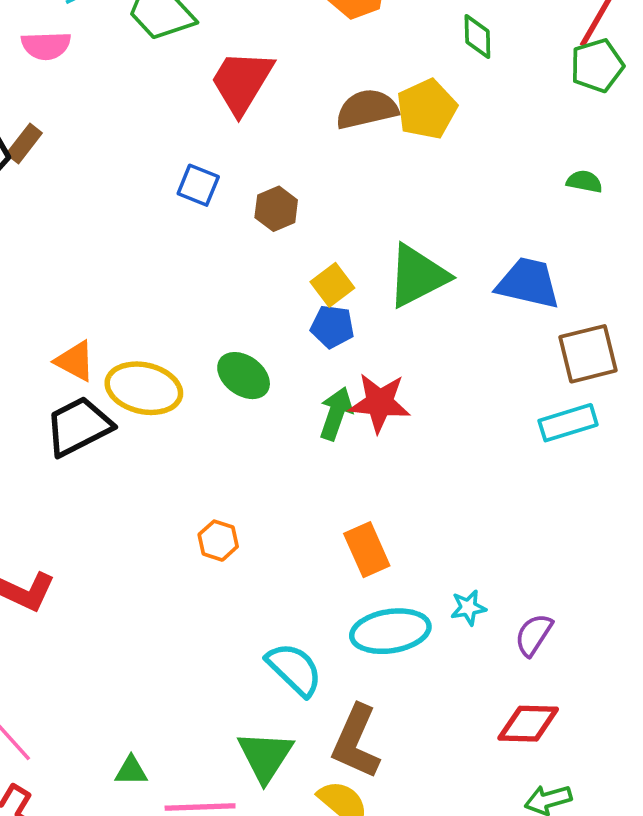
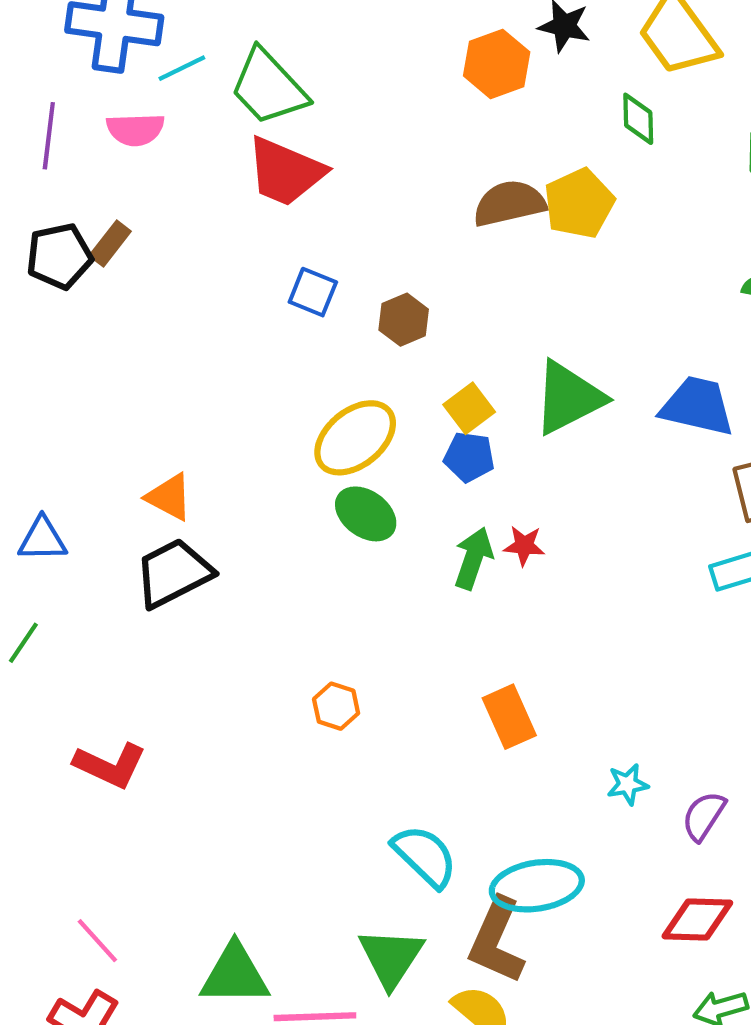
red trapezoid: (242, 82) -> (285, 172), moved, turned -98
yellow ellipse: (144, 388) -> (355, 438), moved, turned -52
red star: (380, 403) -> (524, 546), size x0.6
cyan ellipse: (390, 631) -> (537, 886), moved
green triangle: (131, 771) -> (235, 974), size x1.8

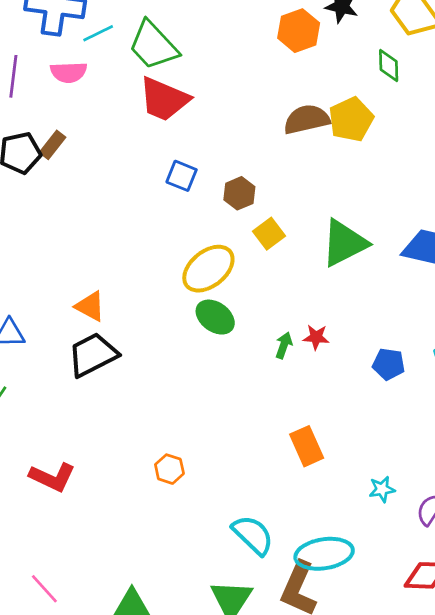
yellow square: (469, 408) -> (269, 234), moved
blue pentagon: (469, 457) -> (389, 364), moved
green arrow: (473, 558) -> (284, 345), size x0.7
orange hexagon: (336, 706) -> (169, 469), moved

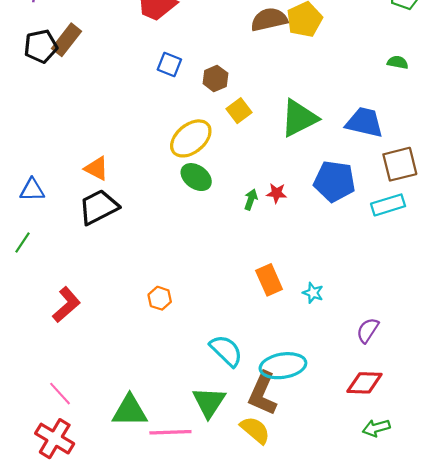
brown rectangle: (52, 145) -> (66, 40), size x1.4
blue pentagon: (389, 364) -> (334, 181), moved, size x1.6
red L-shape: (52, 477) -> (66, 305), turned -66
cyan star: (382, 489) -> (313, 293), moved, turned 30

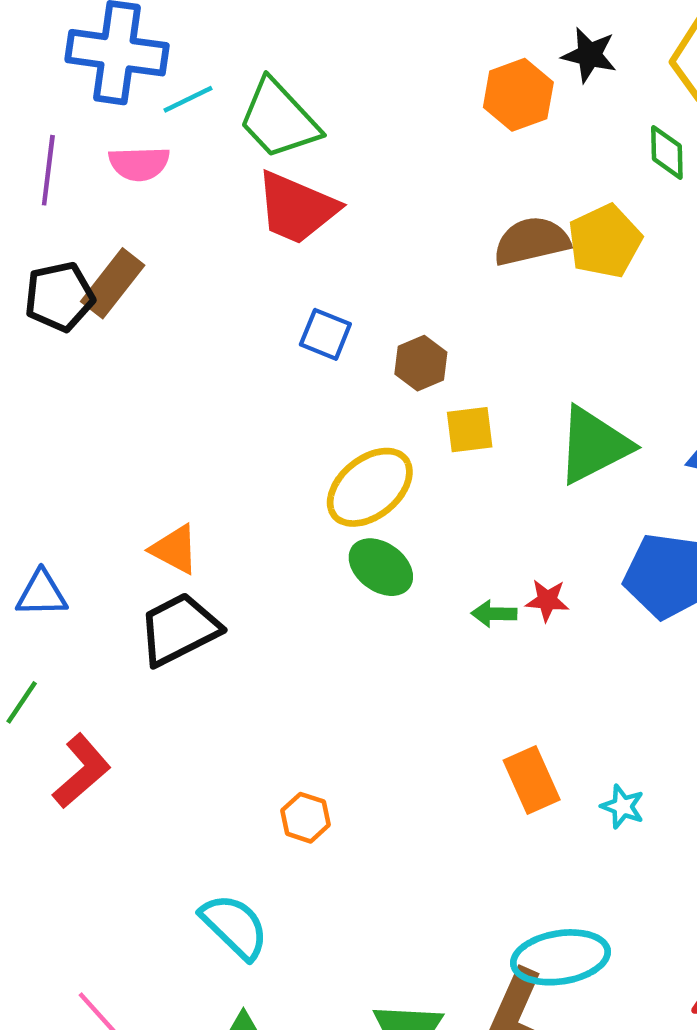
yellow square: (239, 111) -> (470, 430), turned 30
green arrow: (251, 200) -> (494, 614), turned -108
red L-shape: (66, 305) -> (82, 771), moved
cyan semicircle: (226, 351) -> (235, 926), moved

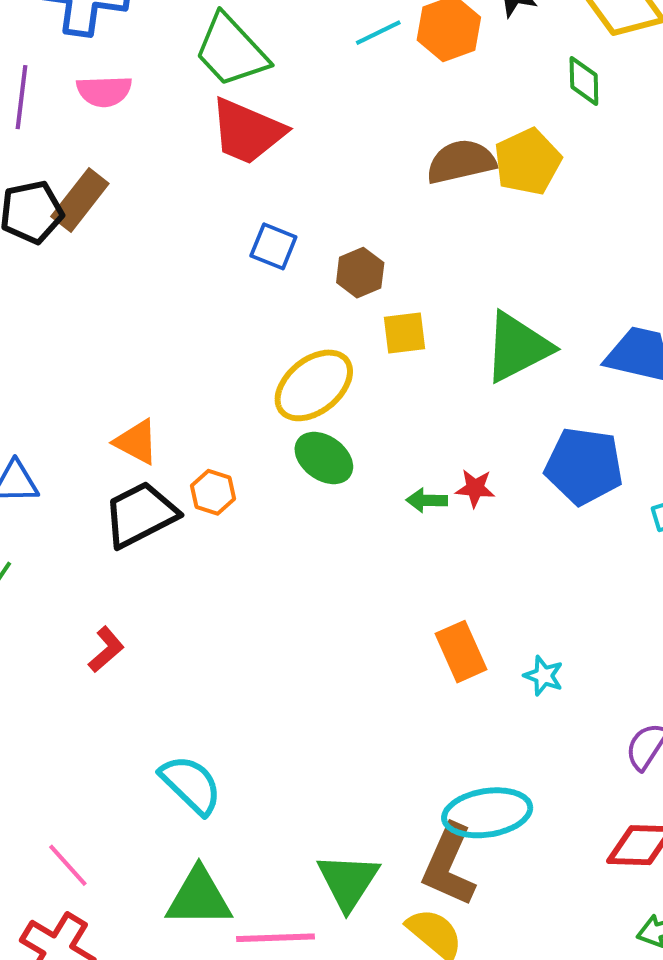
cyan line: (188, 99) -> (378, 33), moved
red L-shape: (82, 771) -> (106, 650), moved, size x0.7
orange hexagon: (305, 818) -> (213, 492), moved

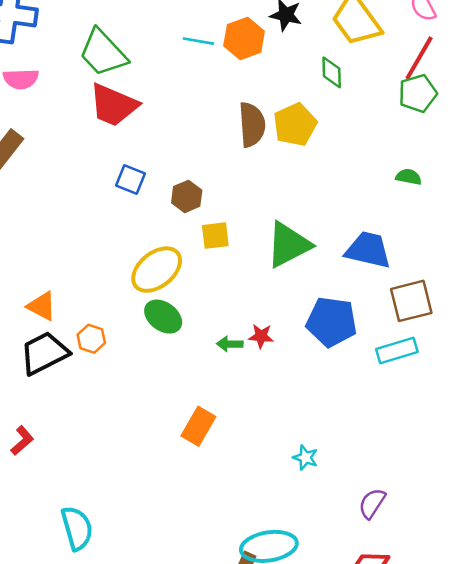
cyan line: (378, 33) -> (198, 41), turned 36
brown semicircle: (461, 162) -> (252, 125), turned 99
orange rectangle: (461, 652) -> (198, 426), moved, turned 54
cyan semicircle: (191, 785) -> (77, 528), turned 30

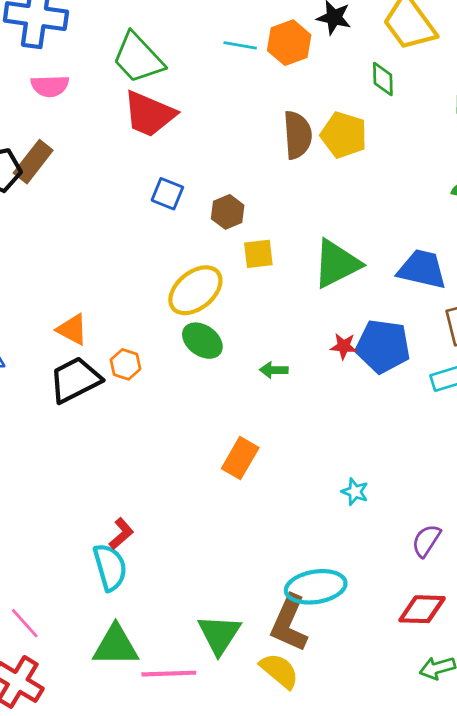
yellow pentagon: (295, 125) -> (344, 135), turned -30
red star: (261, 336) -> (344, 346), moved
red L-shape: (22, 441) -> (121, 534), moved

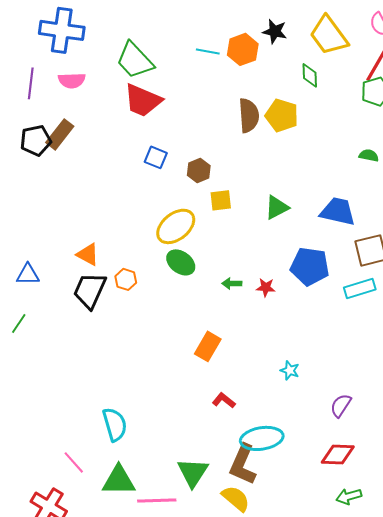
green triangle: (337, 264) -> (277, 207), size x0.7
red star: (344, 346) -> (266, 287), moved
black trapezoid: (75, 380) -> (90, 290), turned -39
red L-shape: (121, 534) -> (224, 400), moved, turned -100
pink line: (25, 623) -> (74, 462), moved

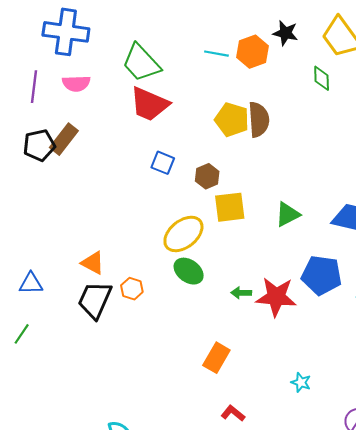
yellow pentagon: (282, 115) -> (232, 120), moved
yellow square: (221, 200) -> (230, 207), size x1.4
red star: (266, 287) -> (276, 297), size x2.0

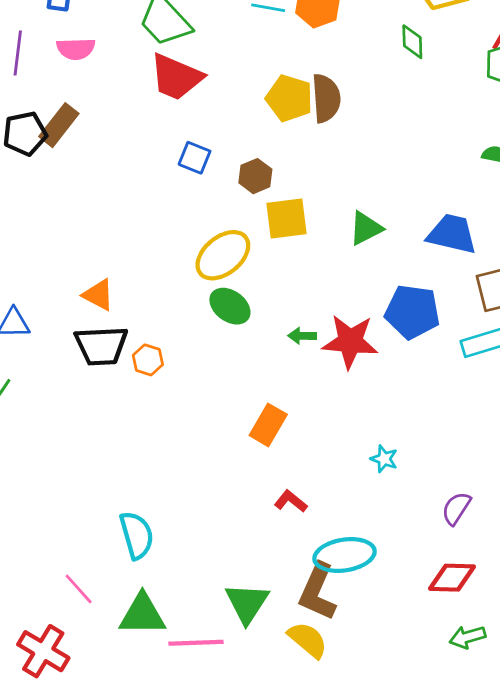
orange hexagon: (132, 289) -> (148, 360), moved
black trapezoid: (95, 300) -> (101, 346), turned -117

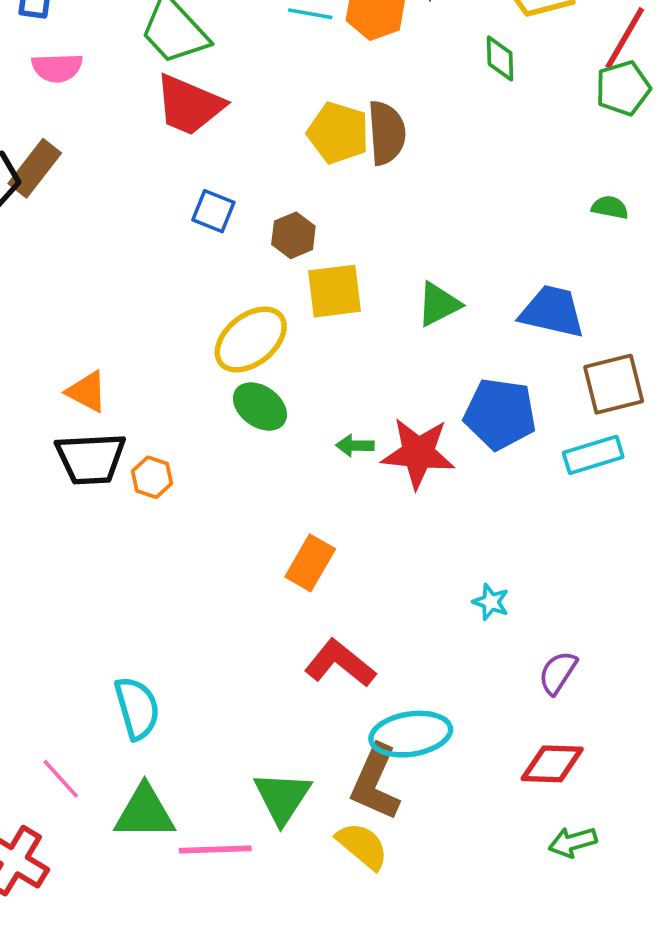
cyan star: (384, 459) -> (491, 602), moved
red L-shape: (291, 501) -> (340, 663), size x1.6

